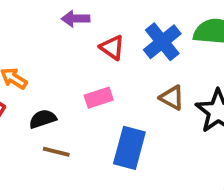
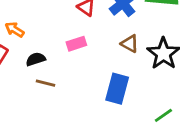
blue rectangle: (129, 148) -> (117, 89), moved

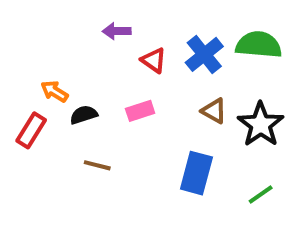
black semicircle: (36, 59) -> (84, 115), moved
green line: (163, 115) -> (261, 194), moved

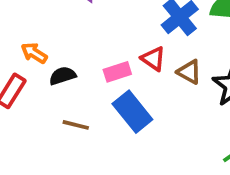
red triangle: (154, 60) -> (153, 59), moved
blue rectangle: (196, 173) -> (132, 112), moved, turned -54

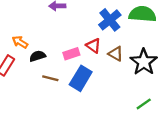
blue rectangle: (132, 112) -> (81, 78), turned 70
brown line: (76, 125) -> (50, 78), moved

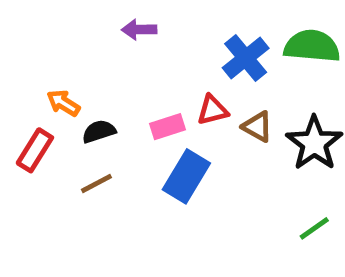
red triangle: (94, 46) -> (212, 110), turned -49
brown line: (50, 78) -> (96, 183), moved, turned -42

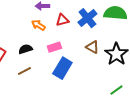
orange arrow: (63, 103) -> (38, 25), moved
red triangle: (212, 110) -> (62, 20), moved

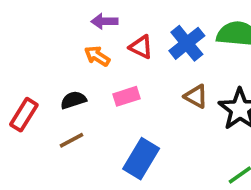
red triangle: (62, 20) -> (141, 47), turned 40
blue rectangle: (62, 68) -> (141, 159), moved

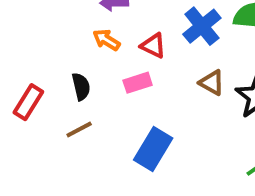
red triangle: (141, 47) -> (153, 46), moved
black semicircle: (73, 100) -> (81, 87), turned 95

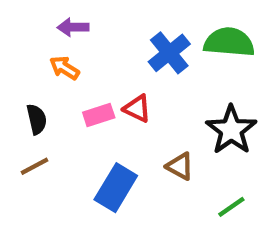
red triangle: (153, 46) -> (137, 109), moved
brown triangle: (212, 83) -> (180, 166), moved

